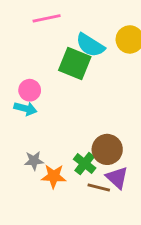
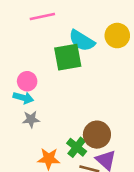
green square: (75, 63) -> (68, 57), turned -32
gray star: (34, 161) -> (31, 119), moved

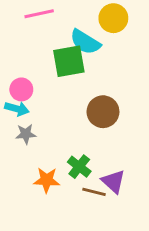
yellow circle: (117, 36) -> (113, 18), moved
brown circle: (97, 135) -> (103, 112), moved

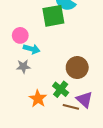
cyan arrow: (17, 109) -> (32, 49), moved
brown circle: (103, 112) -> (77, 68), moved
orange star: (47, 180) -> (38, 99), turned 30

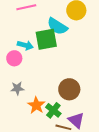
cyan arrow: (32, 49) -> (25, 45), moved
orange star: (38, 99) -> (36, 105), moved

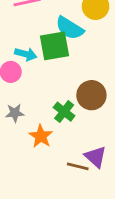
brown circle: (69, 89) -> (91, 95), moved
green cross: (53, 110) -> (64, 112), moved

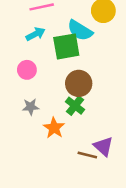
cyan arrow: (26, 54) -> (36, 34), moved, turned -42
brown circle: (91, 95) -> (79, 83), moved

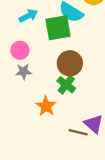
gray star: (31, 107) -> (24, 72), moved

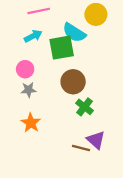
green cross: (66, 85) -> (84, 107), moved
orange star: (46, 106) -> (31, 123), moved

